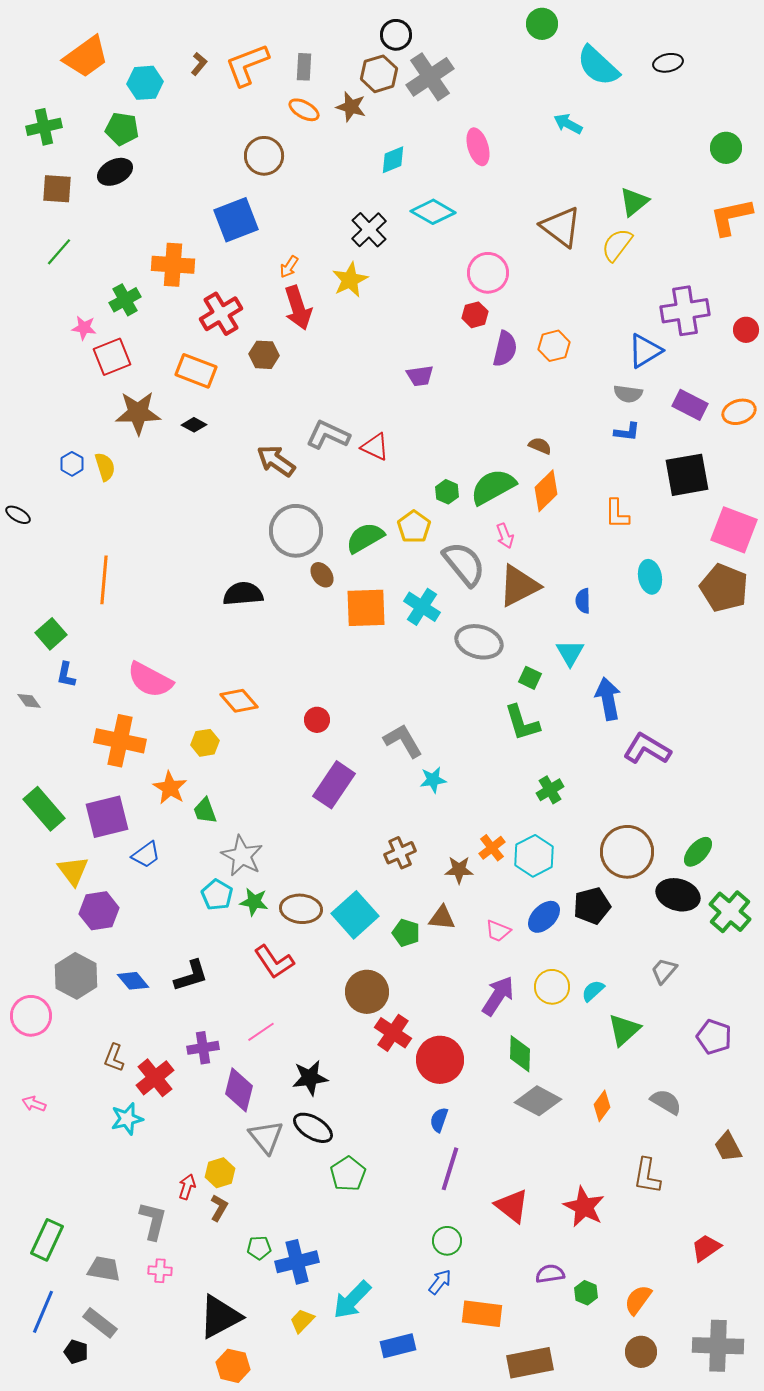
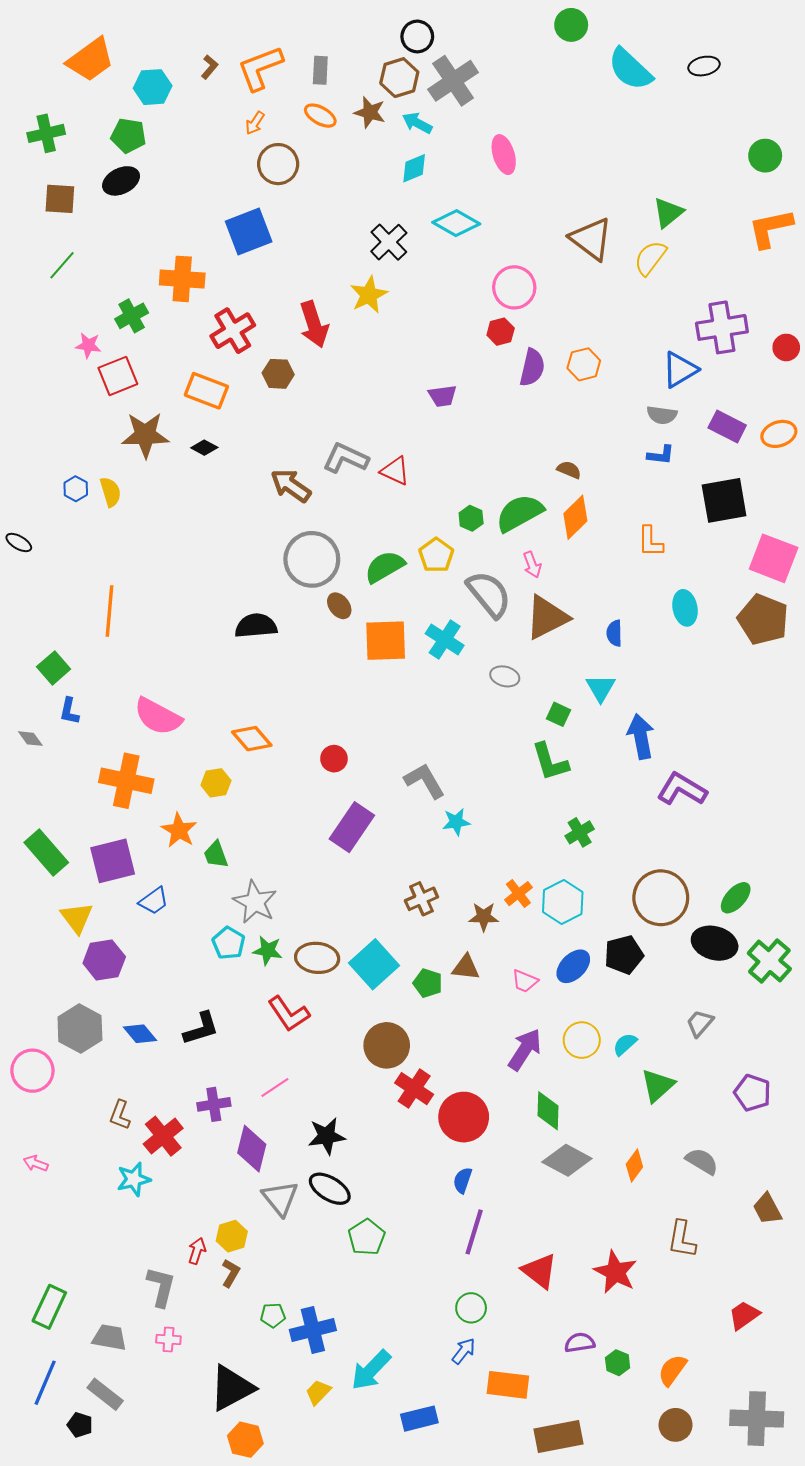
cyan arrow: (568, 124) -> (417, 123), moved
orange arrow: (289, 267) -> (255, 123), moved
gray ellipse: (479, 642) -> (505, 676), size x0.6

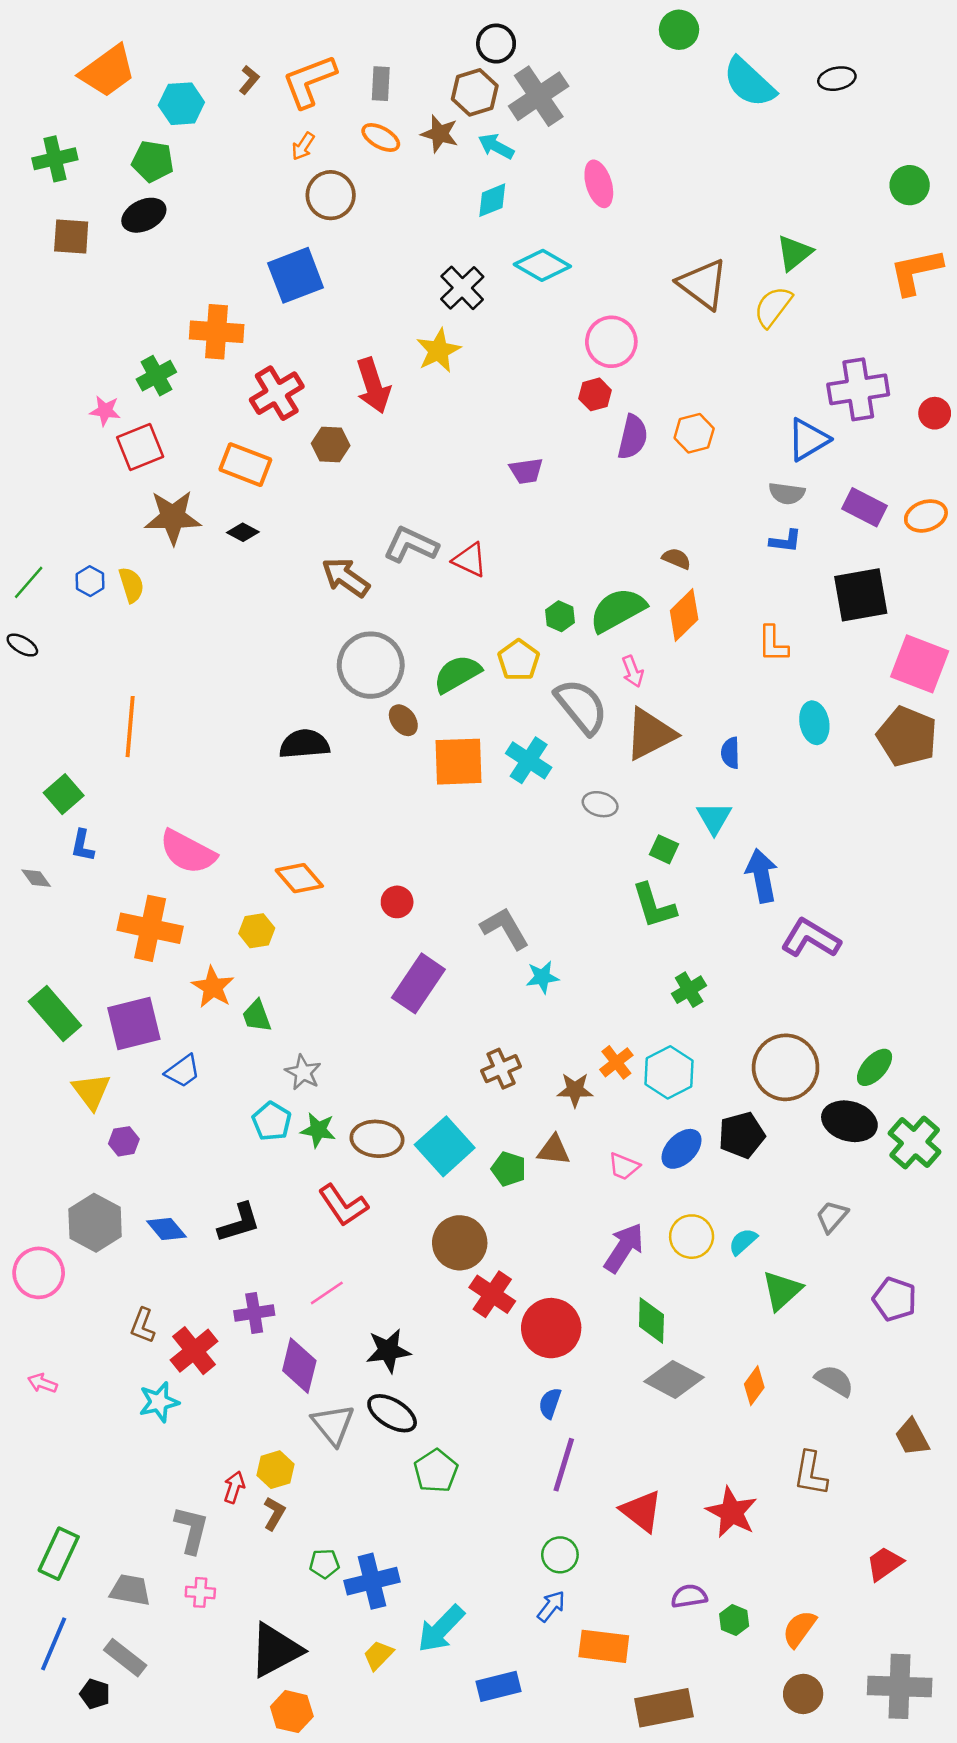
green line: (62, 265) -> (29, 582), moved
gray star: (255, 902) -> (303, 1072), size x0.7
purple hexagon: (104, 960) -> (124, 1141), size x0.6

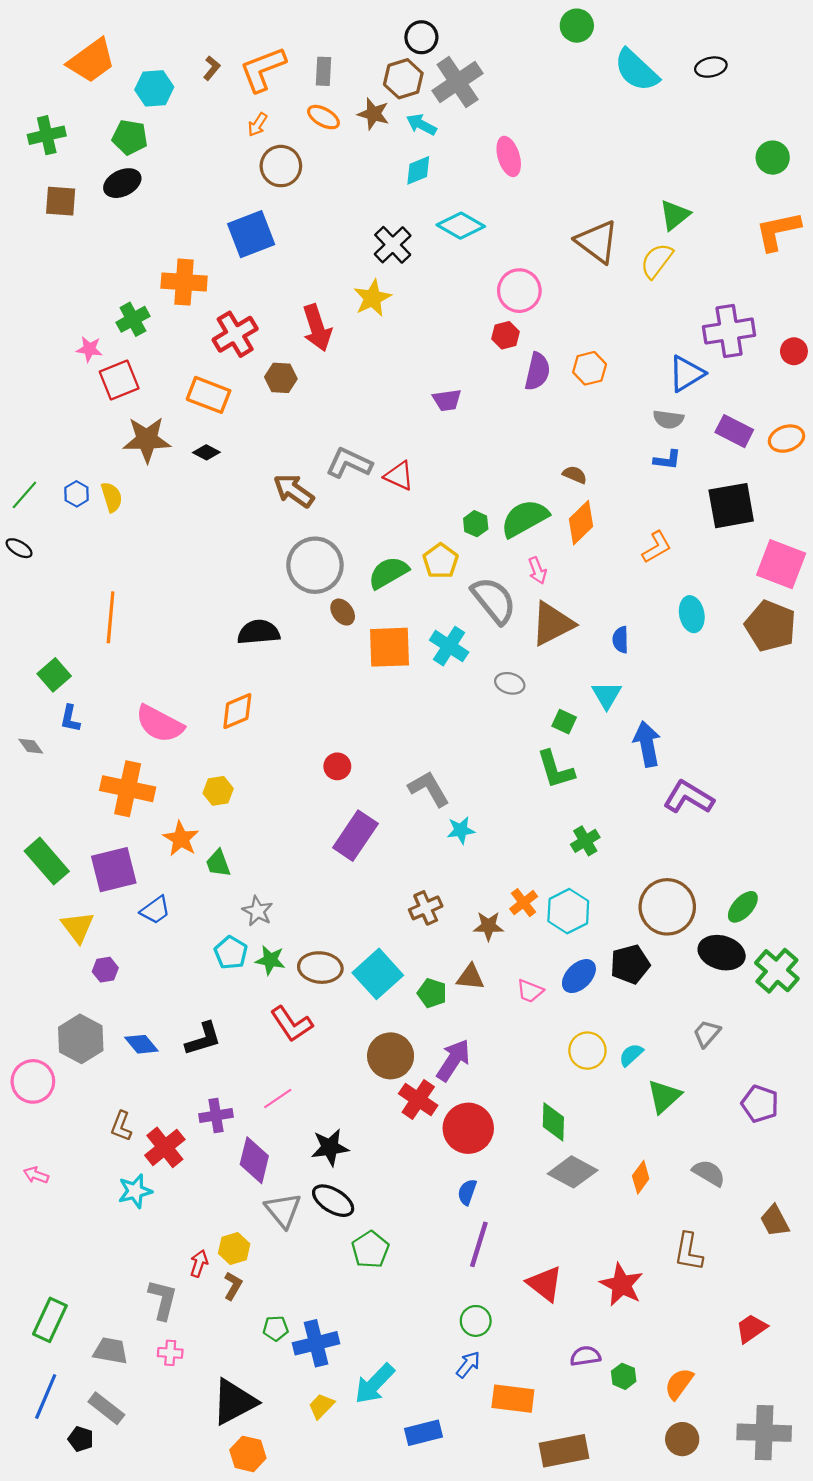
orange L-shape: (773, 644) -> (657, 547), turned -120
orange diamond: (299, 878) -> (237, 711), moved, turned -72
purple arrow: (624, 1248) -> (453, 1060), moved

